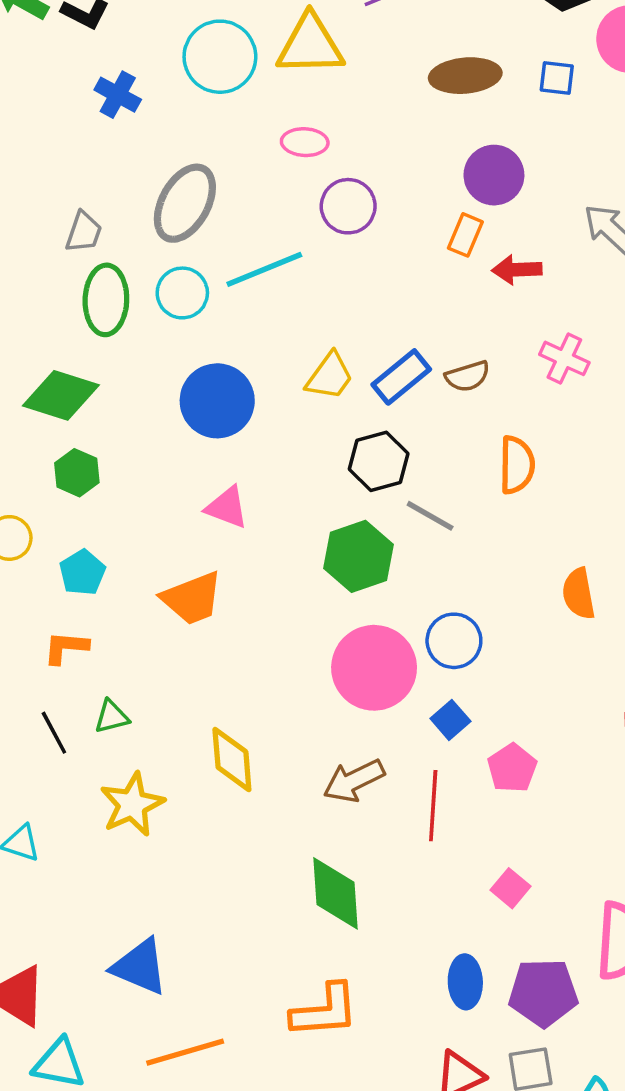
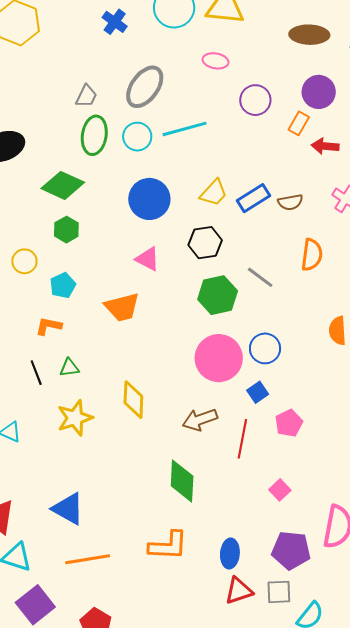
purple circle: (348, 206) -> (255, 100), moved
black hexagon: (379, 461) -> (205, 243), moved
blue ellipse: (465, 982) -> (230, 554), moved

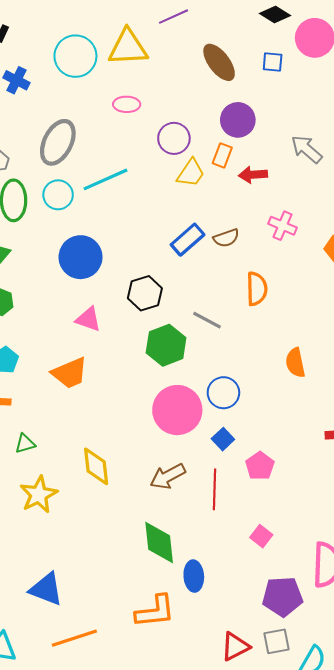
brown ellipse: (309, 35) -> (219, 62), turned 60
yellow trapezoid: (214, 193) -> (191, 173), moved
blue ellipse: (230, 554) -> (194, 576), moved

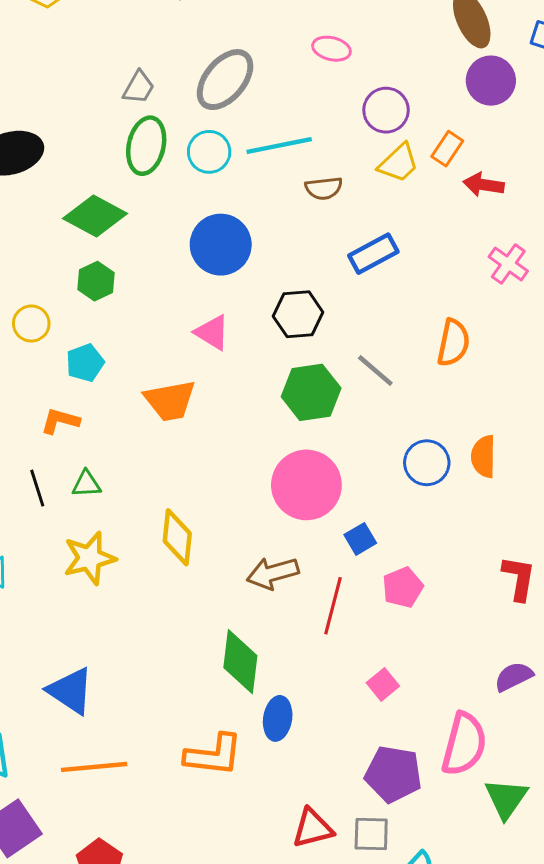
purple circle: (238, 120) -> (491, 81), moved
brown semicircle: (226, 238) -> (324, 188), moved
blue circle: (223, 393) -> (427, 463), moved

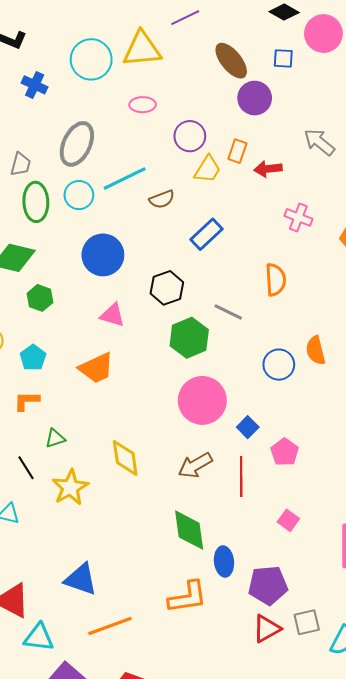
green hexagon: (96, 281) -> (40, 298), moved
black line: (37, 488) -> (26, 468), moved
purple pentagon: (393, 774) -> (268, 585), moved

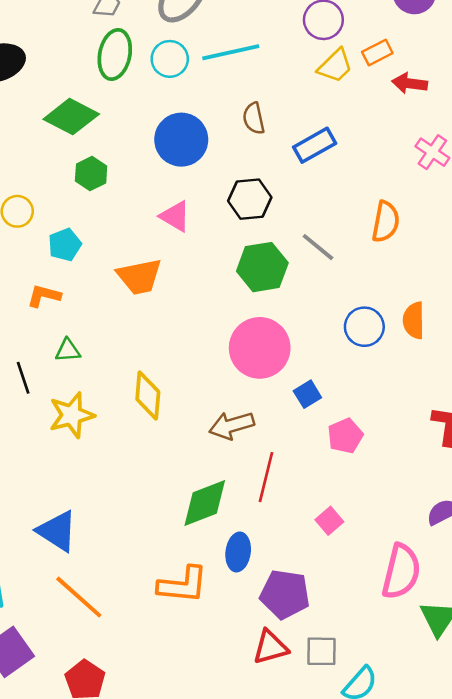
orange rectangle: (237, 151) -> (377, 52), turned 30
brown semicircle: (162, 199) -> (254, 118), moved, turned 85
red line: (241, 476) -> (266, 477), moved
green diamond: (189, 530) -> (205, 503), turned 63
orange line: (110, 626) -> (79, 597), turned 48

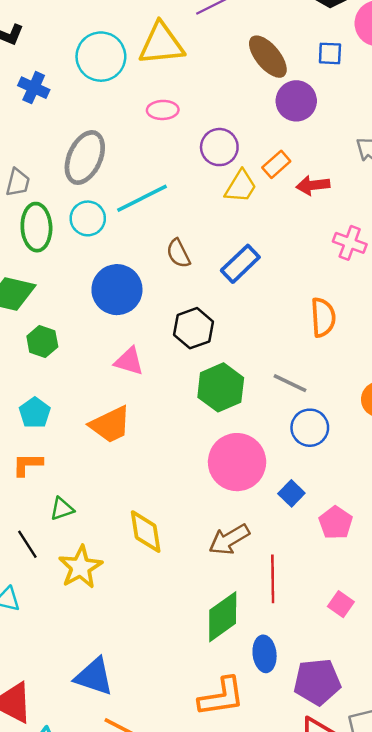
gray line: (318, 247) -> (290, 383), moved
blue circle: (364, 327) -> (310, 428), moved

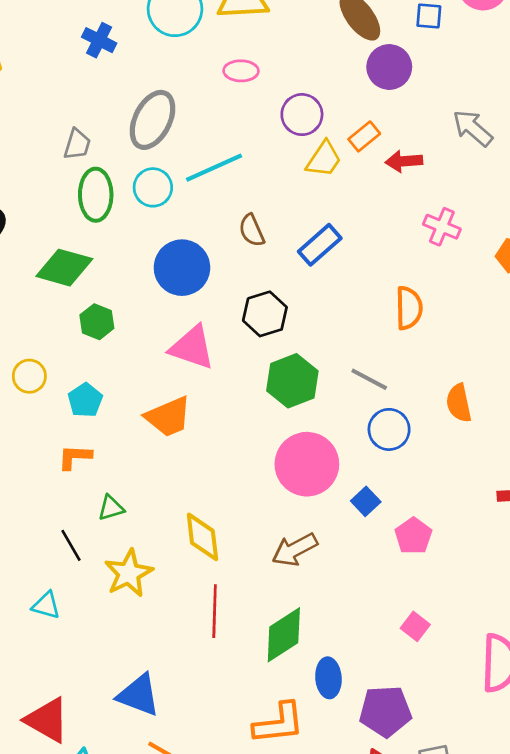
pink triangle: (129, 361) -> (192, 348), size x1.4
red line: (273, 579) -> (215, 611), moved

